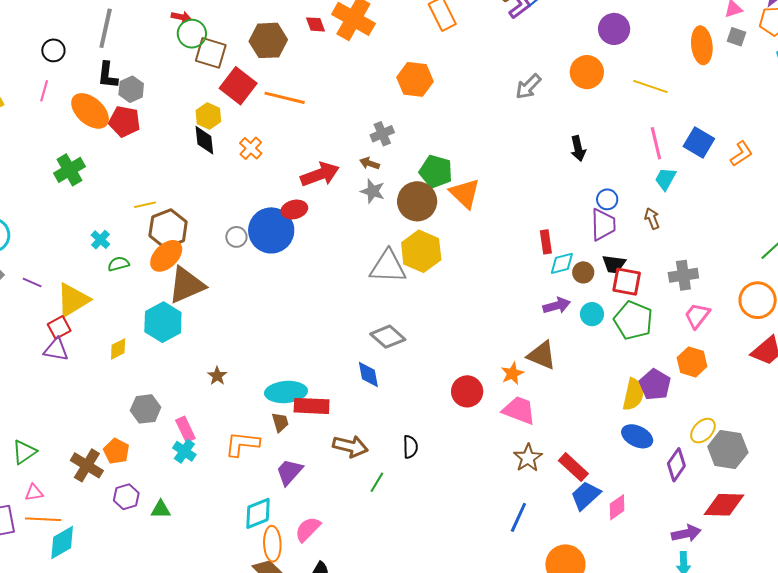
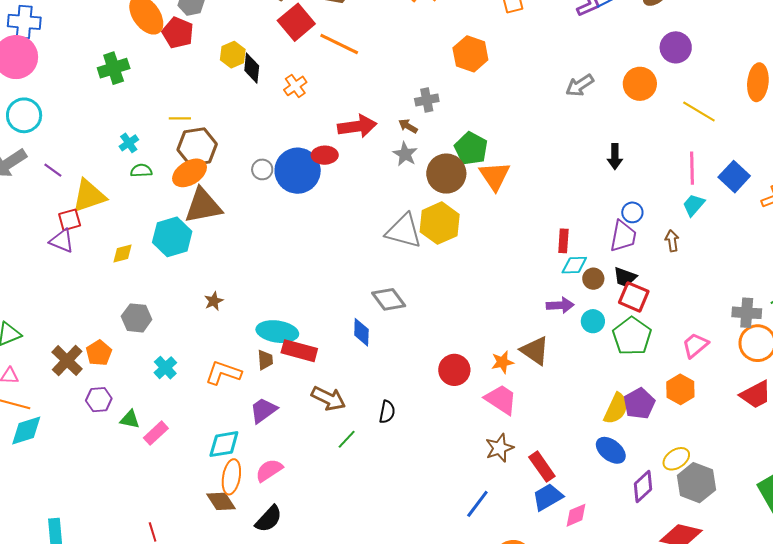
yellow hexagon: (208, 116) -> (233, 55), moved
gray cross: (683, 275) -> (747, 313), moved
pink rectangle: (185, 429) -> (156, 433), moved, turned 60

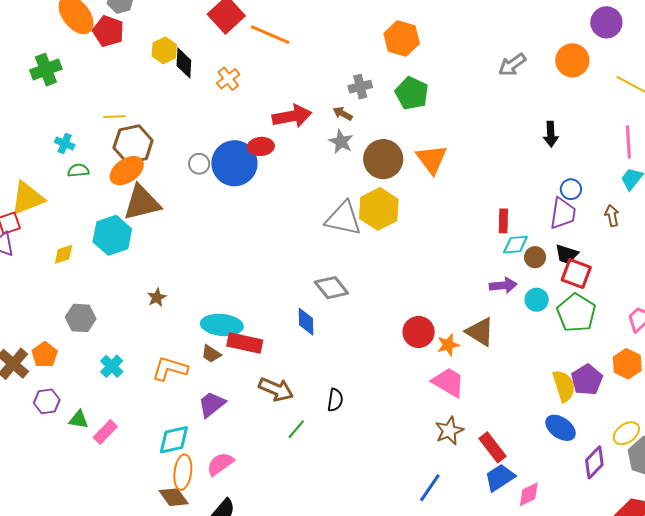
cyan cross: (129, 143) -> (65, 143), turned -30
green pentagon: (471, 148) -> (412, 93), moved
brown trapezoid: (265, 360) -> (211, 354), turned 130
red circle: (454, 370) -> (419, 332), moved
yellow semicircle: (616, 409) -> (564, 386), turned -40

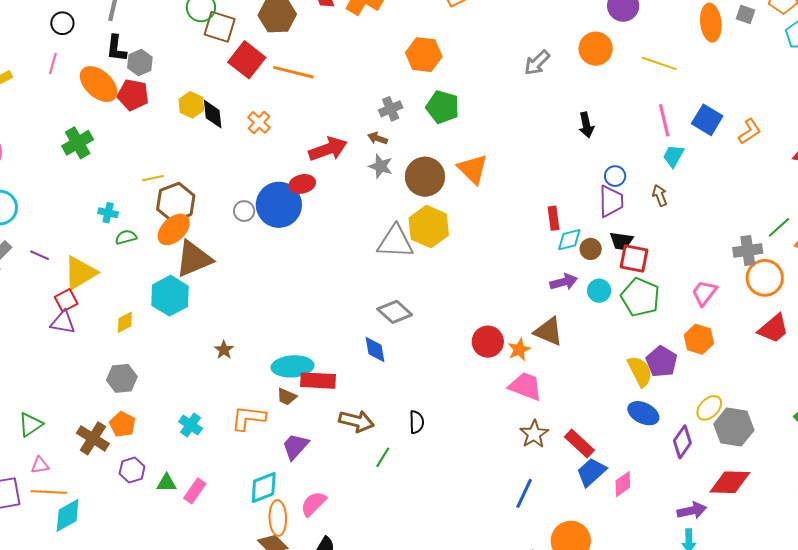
gray hexagon: (81, 318) -> (122, 378), moved

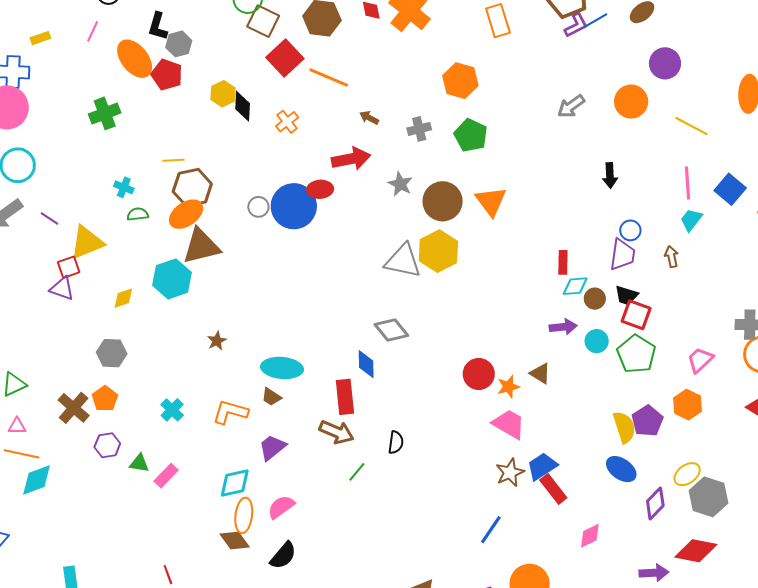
brown arrow: (378, 138) -> (369, 118), moved
brown triangle: (548, 331) -> (540, 373), size x0.7
red rectangle: (318, 381) -> (345, 397), moved, turned 72
blue trapezoid: (591, 472) -> (542, 466), moved

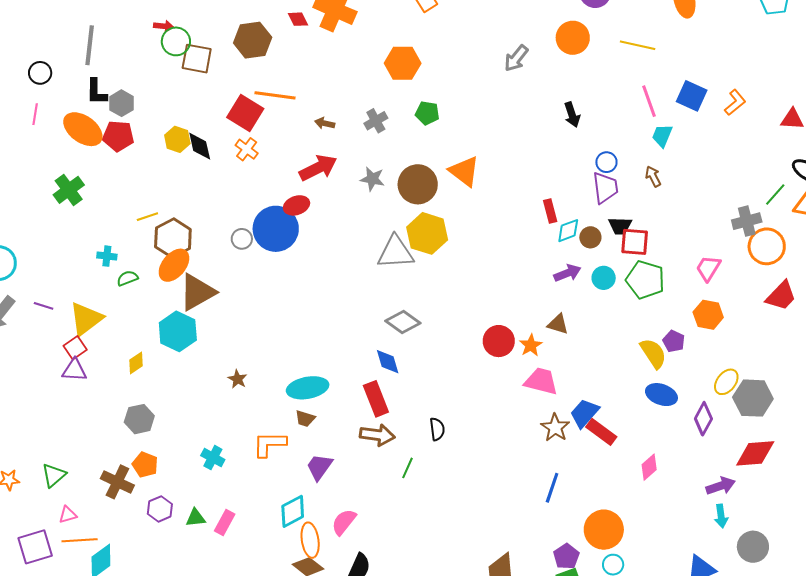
red square: (285, 58) -> (245, 113), moved
green pentagon: (471, 135) -> (427, 113), size x0.7
purple pentagon: (647, 421) -> (674, 341), size x0.7

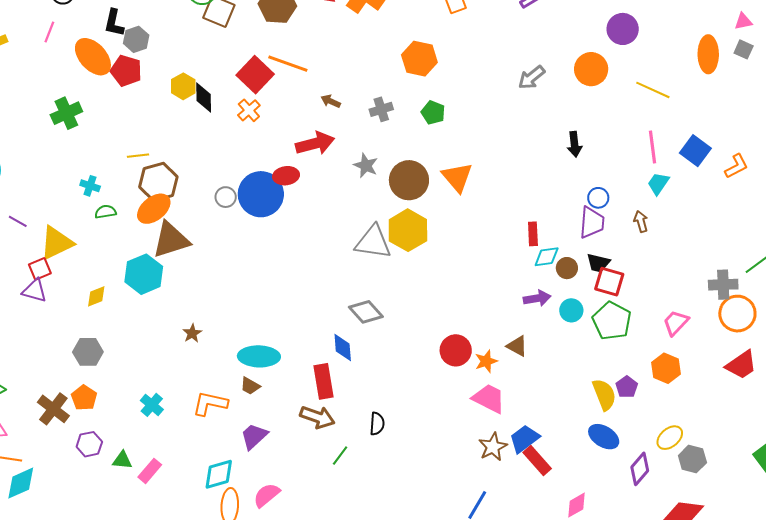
gray hexagon: (753, 398) -> (692, 459), size x0.7

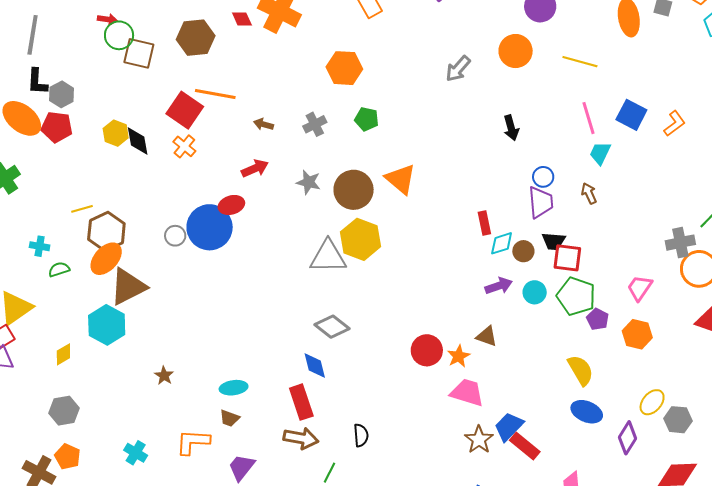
red arrow: (315, 143) -> (255, 168), size x0.7
cyan ellipse: (259, 356) -> (234, 388), size x0.7
purple pentagon: (627, 387) -> (598, 319), moved

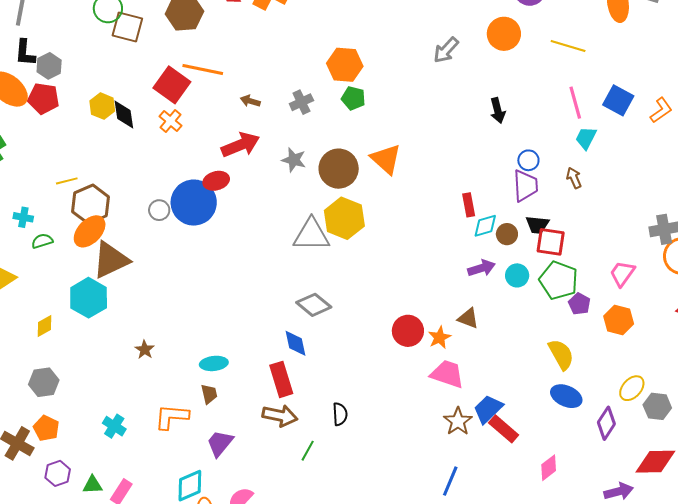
orange hexagon: (344, 68) -> (345, 65), moved
red arrow: (255, 168) -> (241, 145), size x1.4
brown trapezoid: (230, 418) -> (209, 394), turned -125

